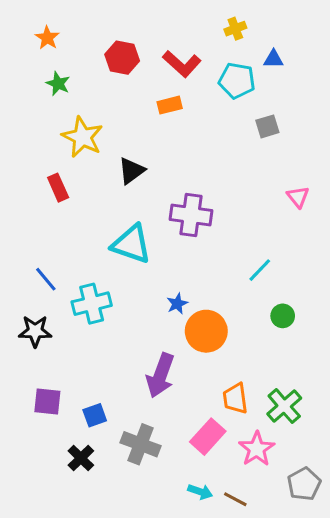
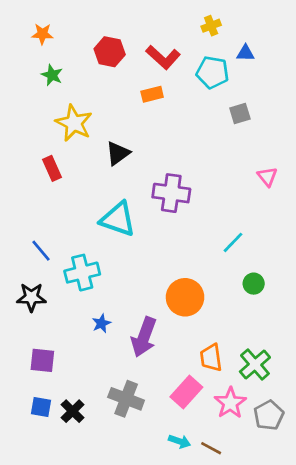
orange star: (47, 38) -> (42, 34), turned -30
blue star: (177, 304) -> (101, 323), moved
blue square: (95, 415) -> (41, 407), moved, turned 30
gray pentagon: (304, 484) -> (269, 415), moved

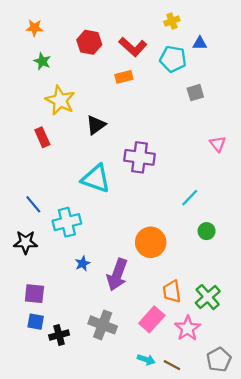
blue square: (41, 407) -> (36, 322), moved
black cross: (73, 411) -> (59, 335), turned 30
gray pentagon: (269, 415) -> (219, 360), moved

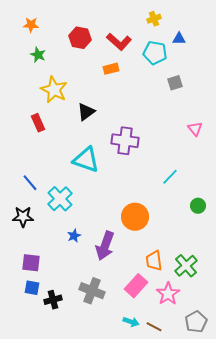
cyan cross: (67, 222) -> (60, 199), turned -30
green circle: (207, 231) -> (198, 206), moved

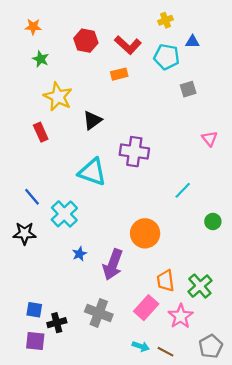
purple square: (31, 263) -> (35, 341), moved

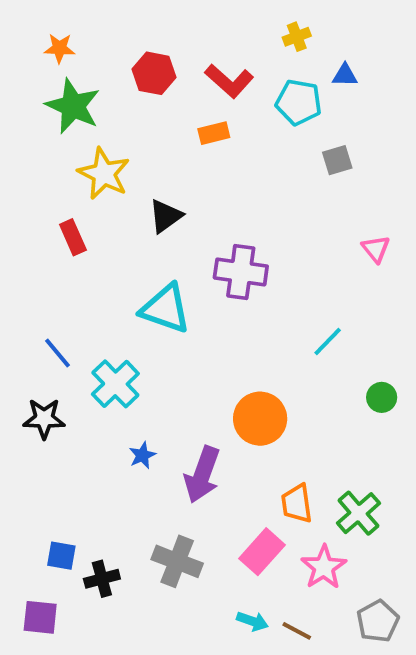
green star: (41, 59) -> (73, 106), size x1.8
purple square: (35, 341) -> (40, 617), moved

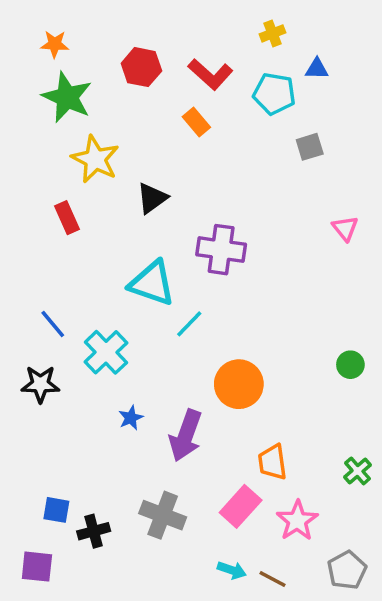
orange rectangle: (214, 133) -> (196, 122), turned 64
cyan line: (328, 341) -> (189, 324), moved
green cross: (358, 513) -> (358, 471), moved, size x0.7

